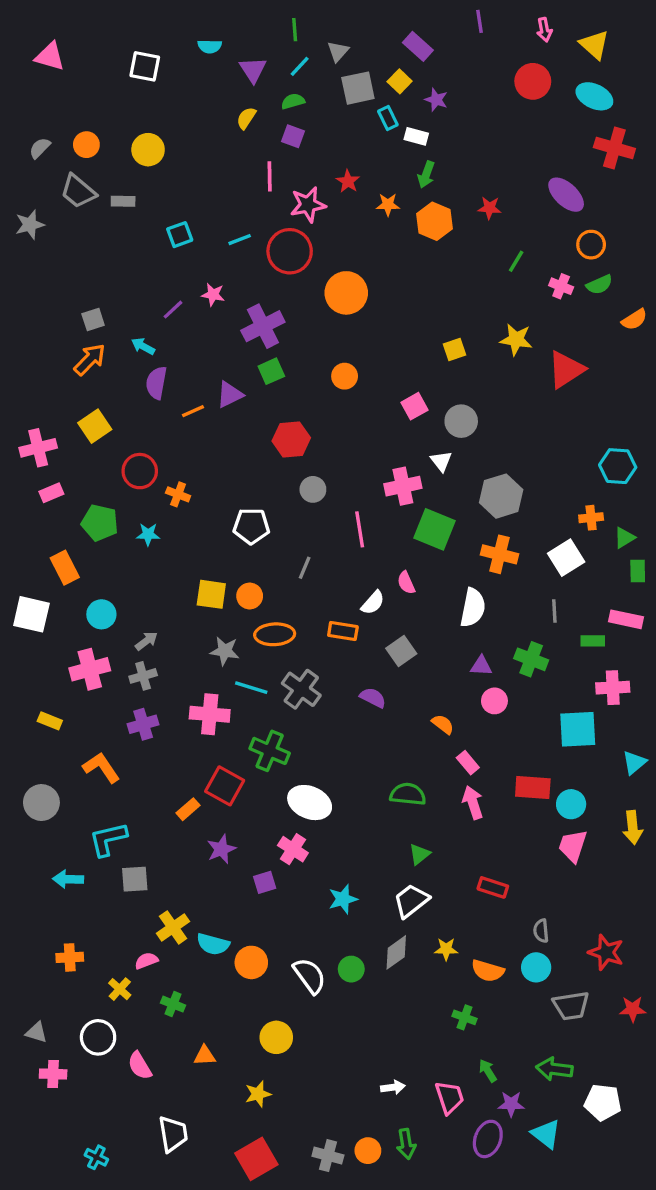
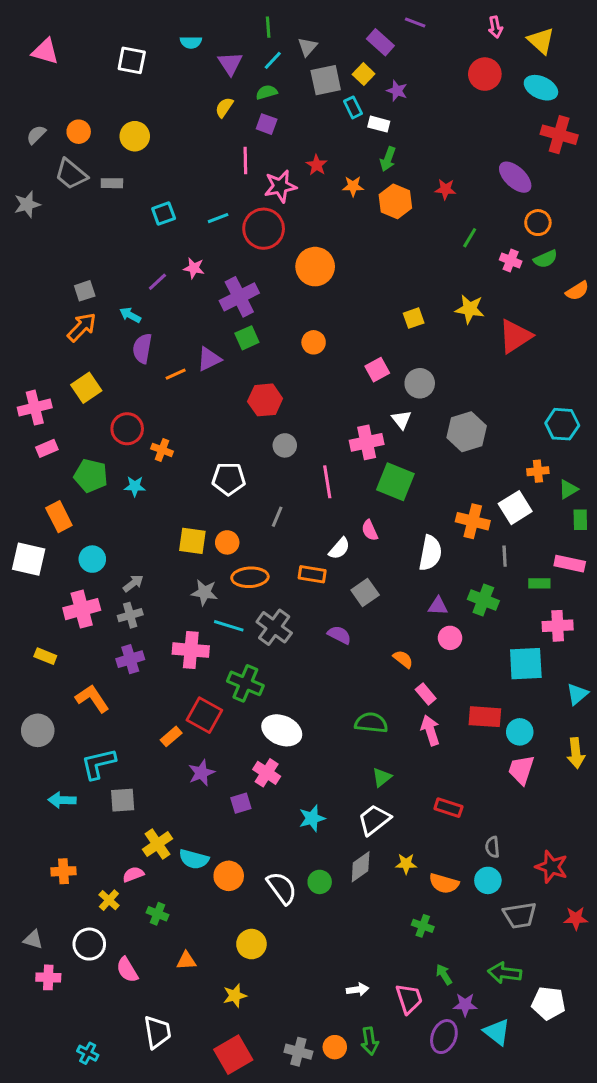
purple line: (479, 21) -> (415, 23), moved, turned -60
gray hexagon: (501, 496) -> (467, 432), moved
orange cross: (499, 554) -> (473, 521), moved

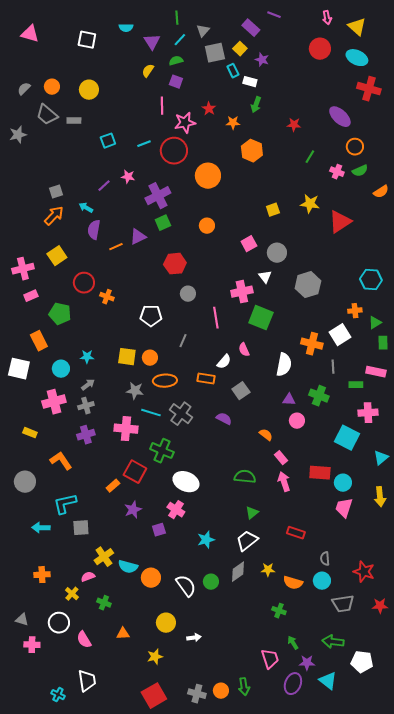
orange hexagon: (395, 201) -> (252, 151), moved
cyan star: (135, 486) -> (87, 357), moved
cyan square: (526, 664) -> (347, 438), turned 30
white arrow: (358, 990) -> (194, 638), moved
white trapezoid: (157, 1032) -> (87, 681), moved

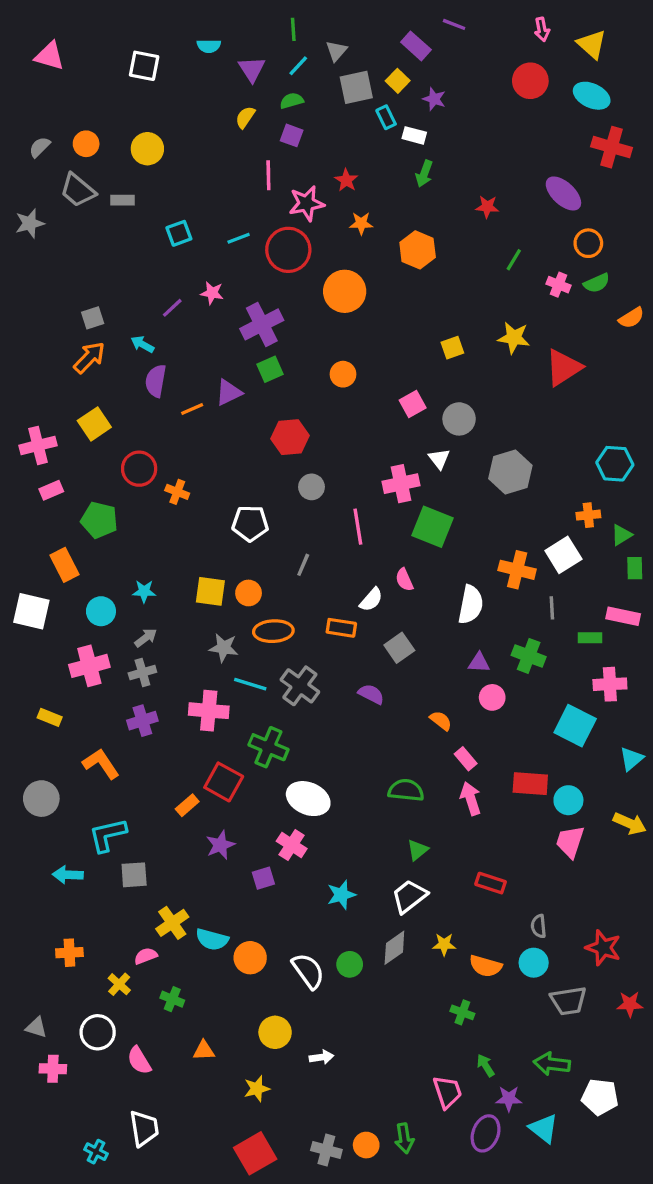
orange star: (233, 123) -> (361, 223), moved
yellow arrow: (380, 497) -> (630, 823), turned -60

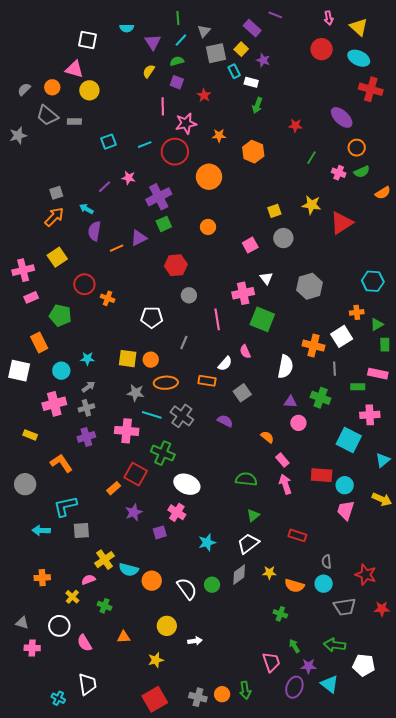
pink triangle: (50, 56) -> (74, 69), moved
red star: (346, 180) -> (204, 95), moved
gray circle: (459, 419) -> (283, 238), moved

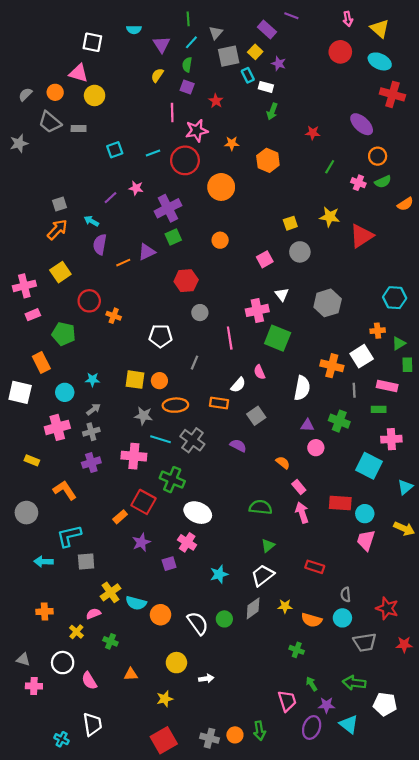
green semicircle: (177, 61) -> (187, 65), turned -64
pink rectangle: (378, 374) -> (387, 386), moved

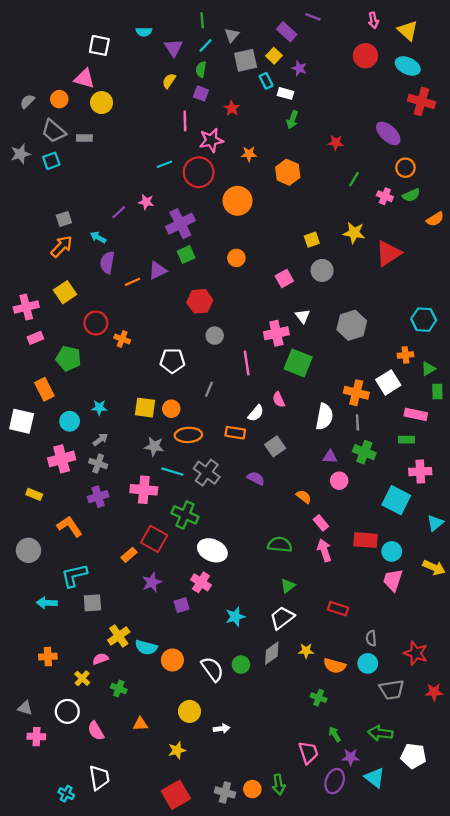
cyan square: (115, 150) -> (51, 161), moved
gray line: (354, 390) -> (357, 422), moved
gray cross: (91, 432) -> (98, 464), turned 35

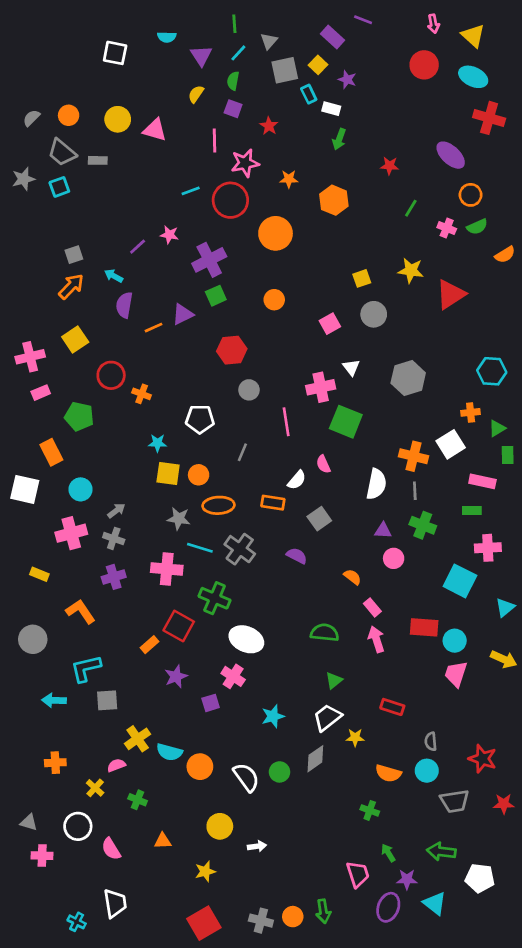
pink triangle: (84, 79) -> (155, 130), moved
cyan star: (99, 408) -> (157, 443), moved
yellow star: (306, 651) -> (355, 737), moved

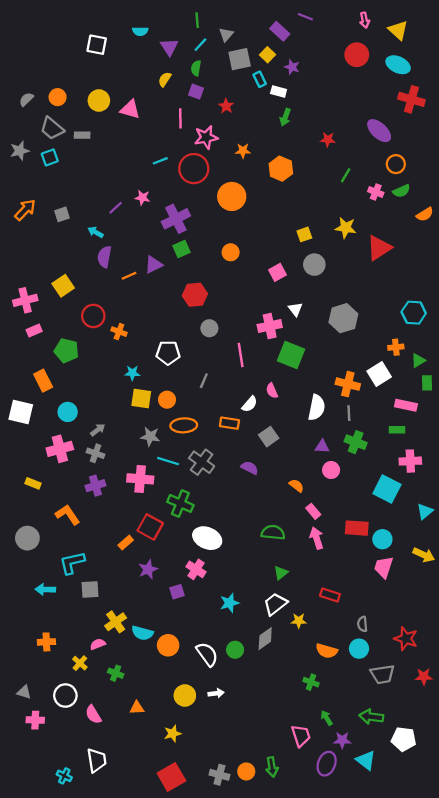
orange arrow: (71, 286) -> (25, 210), moved
white arrow: (257, 846) -> (216, 693), moved

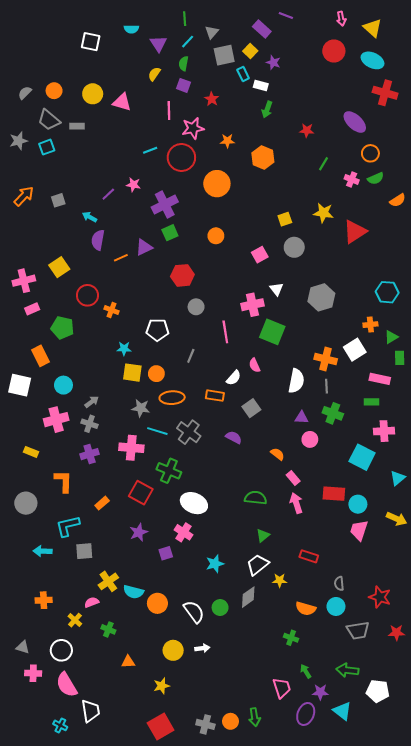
orange L-shape: (68, 515) -> (63, 481), turned 35
orange rectangle: (126, 543) -> (102, 503), moved
pink semicircle: (93, 714) -> (67, 685), moved, size x1.4

